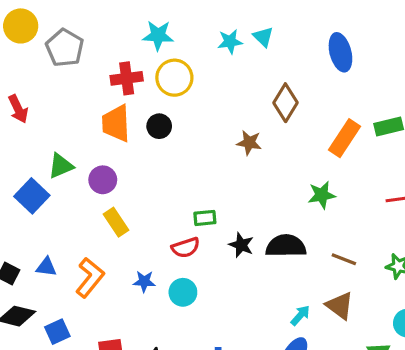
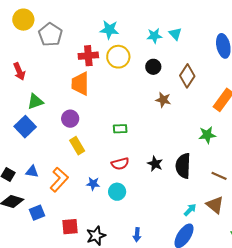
black circle: (159, 126) -> (153, 67), moved
green triangle: (61, 166) -> (35, 102), moved
green rectangle: (205, 218) -> (120, 129), moved
black semicircle: (286, 246) -> (183, 166), turned -90

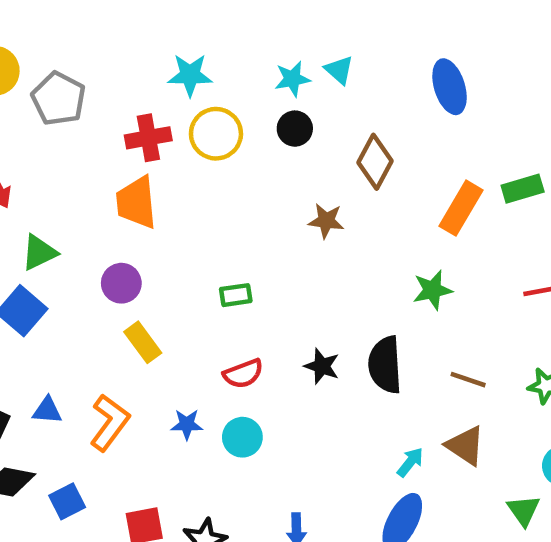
black circle: (153, 67) -> (295, 129), moved

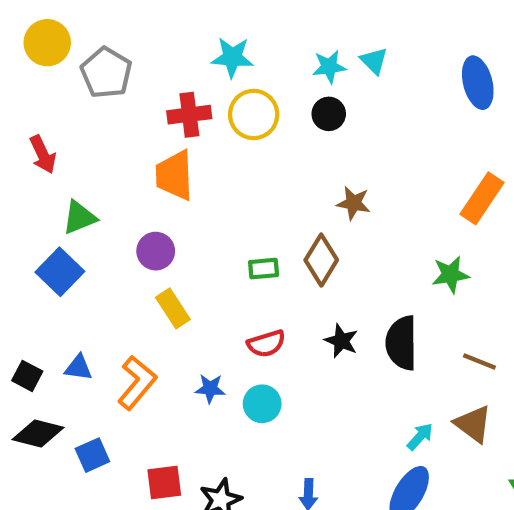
brown diamond: (375, 162) -> (321, 260), moved

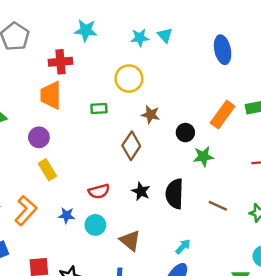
yellow circle: (254, 114) -> (129, 79), moved
black circle: (329, 114) -> (185, 133), moved
green rectangle: (264, 269) -> (99, 109), moved
brown triangle: (473, 424) -> (130, 241), moved

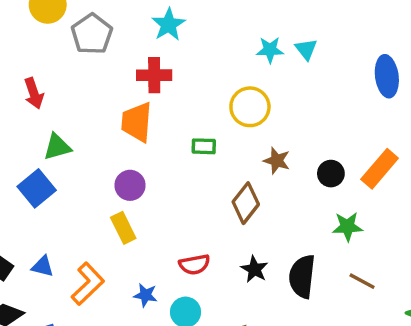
cyan star: (86, 30) -> (169, 25), moved, turned 30
black circle: (185, 133) -> (331, 174), moved
purple circle: (39, 137) -> (130, 185), moved
brown line: (218, 206) -> (362, 281), moved

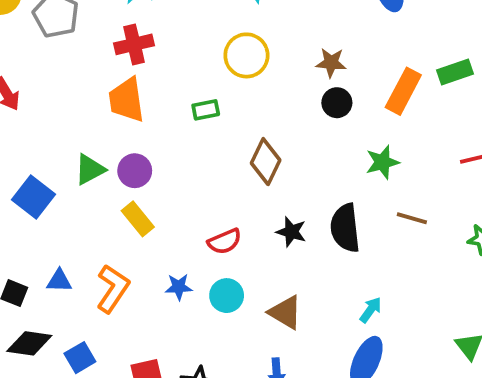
green triangle: (57, 147) -> (90, 169), moved
brown star: (277, 161) -> (331, 63), moved
black circle: (331, 174) -> (337, 103), moved

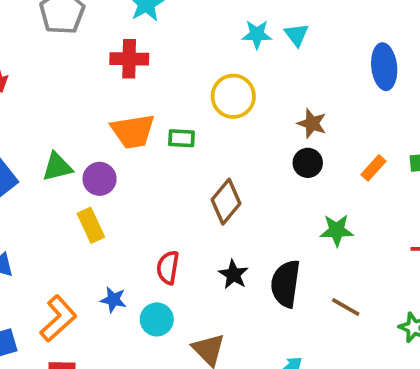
orange rectangle: (403, 91) -> (374, 168), size x0.6
orange trapezoid: (126, 100) -> (133, 131), moved, turned -105
brown line: (412, 218) -> (346, 307), moved
red semicircle: (225, 241) -> (168, 268), turned 108
orange L-shape: (113, 289) -> (58, 319), moved

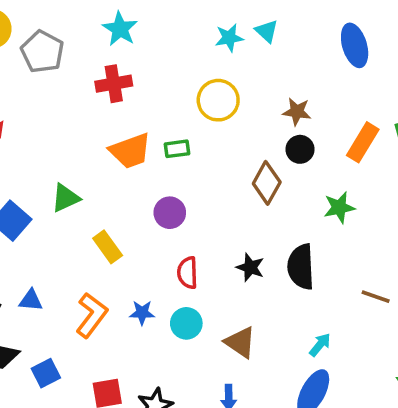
orange rectangle: (374, 168) -> (363, 142), size x1.5
purple circle: (100, 179) -> (170, 213), moved
brown diamond: (226, 202) -> (267, 183), moved
brown line: (346, 307) -> (376, 297), moved
orange L-shape: (58, 319) -> (92, 315), moved

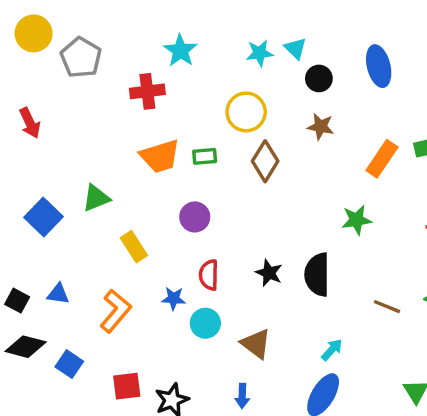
cyan star: (120, 29) -> (180, 51), moved
black circle: (300, 149) -> (319, 78), moved
brown diamond: (267, 183) -> (265, 161), moved
blue star: (142, 313) -> (174, 299), moved
blue square: (46, 373) -> (69, 364), turned -32

